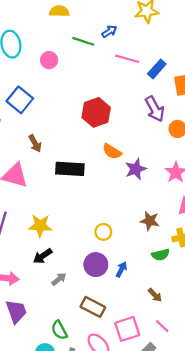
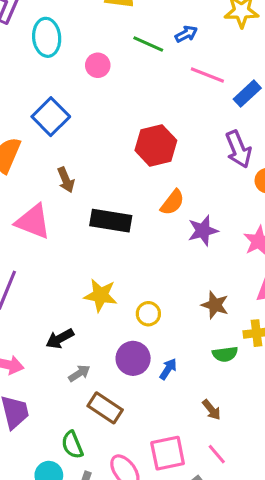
orange semicircle: (112, 151) -> (172, 202), turned -90
yellow star: (40, 226) -> (101, 295), moved
brown rectangle: (93, 307) -> (105, 408), moved

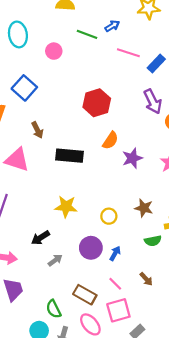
yellow circle: (148, 314) -> (109, 216), moved
brown rectangle: (105, 408) -> (85, 295), moved
pink line: (217, 454) -> (115, 284), moved

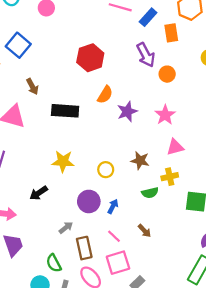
gray arrow: (55, 260) -> (66, 228), moved
brown rectangle: (85, 295) -> (84, 248), turned 50

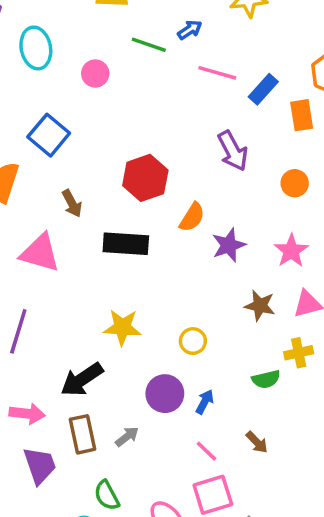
purple arrow: (146, 55) -> (233, 151), moved
red hexagon: (90, 58) -> (145, 178), moved
brown star: (140, 161) -> (260, 306), moved
black arrow: (39, 193) -> (82, 379), size x1.4
brown rectangle: (84, 248) -> (82, 434), moved

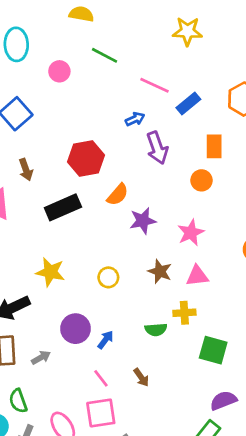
blue arrow: (190, 30) -> (135, 119), moved
orange rectangle: (302, 115) -> (214, 146), moved
black rectangle: (126, 244) -> (63, 207), turned -36
yellow circle: (193, 341) -> (108, 277), moved

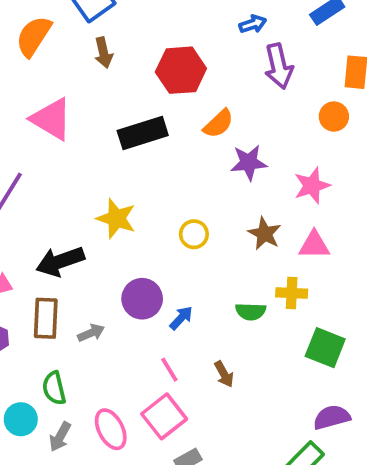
brown arrow: (26, 170) -> (104, 53), moved
pink square: (101, 413) -> (164, 416), turned -36

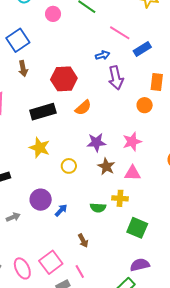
purple star: (249, 163) -> (96, 142), moved
yellow star: (116, 219) -> (40, 148), moved
pink line: (169, 370) -> (80, 271), moved

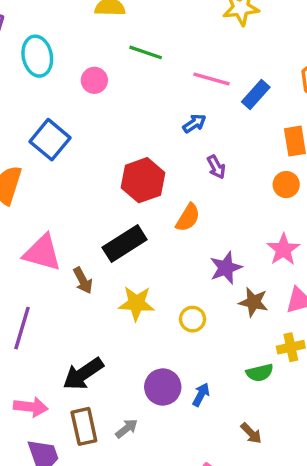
brown arrow: (23, 69) -> (83, 280), moved
purple arrow: (116, 78) -> (216, 167), moved, size x0.6

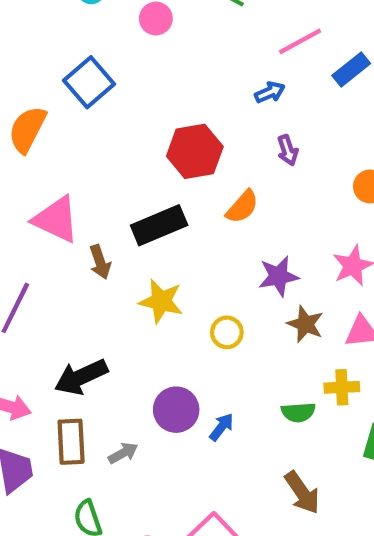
pink line: (211, 79) -> (300, 41), turned -54
brown arrow: (251, 433) -> (302, 493), moved, size x1.5

